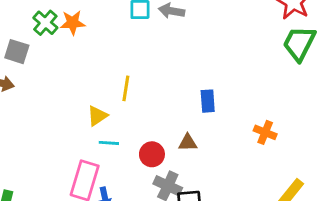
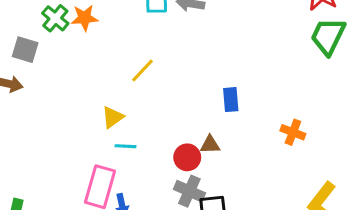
yellow line: (126, 88) -> (142, 70), moved, turned 35
red circle: (152, 154) -> (187, 157), moved

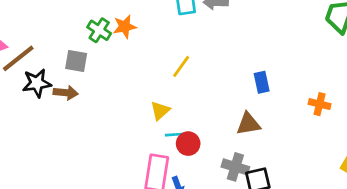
brown triangle: (210, 145) -> (248, 124), size x1.4
red circle: (187, 157) -> (188, 144), moved

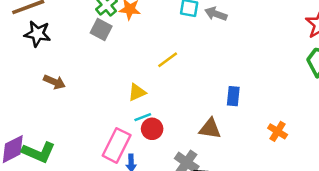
gray square: (76, 61) -> (101, 29), moved
brown arrow: (66, 93) -> (54, 82), moved
cyan line: (175, 135) -> (143, 117), turned -35

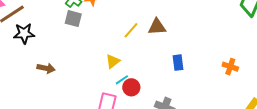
blue rectangle: (233, 96) -> (178, 63), moved
brown triangle: (210, 129) -> (157, 27), moved

